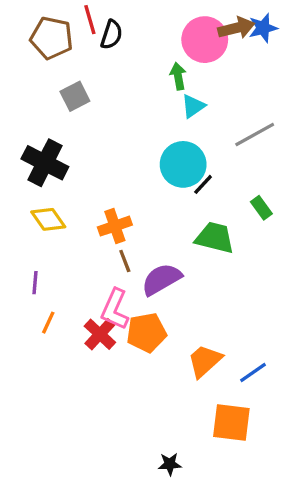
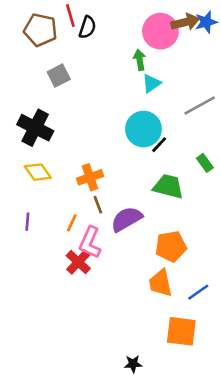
orange line: (48, 323) -> (72, 223), moved
orange pentagon: (146, 333) -> (171, 246), moved
orange trapezoid: (205, 361) -> (160, 283), turned -60

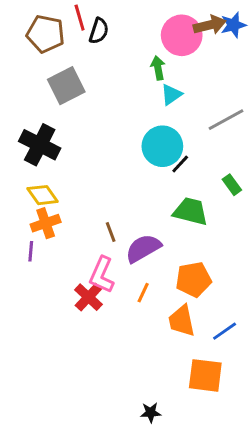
gray square: (59, 76) -> (66, 86), size x1.4
orange cross: (90, 177) -> (46, 223), moved
orange line: (72, 223) -> (143, 293), moved

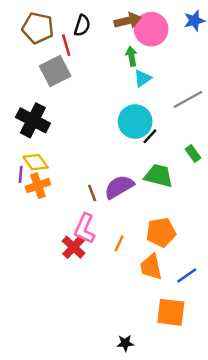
red line: (80, 18) -> (66, 45), moved
brown arrow: (210, 25) -> (128, 21), moved
purple semicircle: (143, 248) -> (119, 187), moved
purple line: (31, 251) -> (21, 174), moved

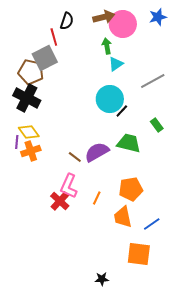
brown pentagon: (38, 28) -> (31, 72), moved
brown line: (92, 193) -> (75, 157), turned -32

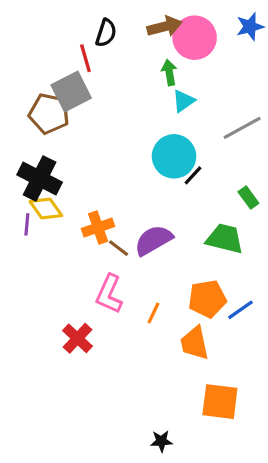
black cross: (27, 98) -> (40, 178), moved
green trapezoid: (129, 143) -> (225, 239), moved
orange cross: (31, 151) -> (98, 228), moved
red cross: (60, 201) -> (77, 338), moved
blue line: (152, 224) -> (240, 310), moved

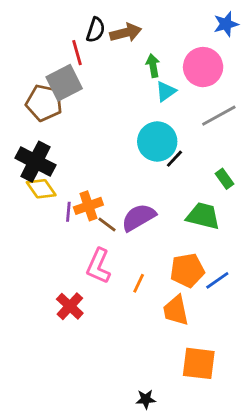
brown arrow: (165, 27) -> (126, 33), moved
pink circle: (195, 38) -> (203, 67), moved
purple line: (27, 224) -> (68, 212), moved

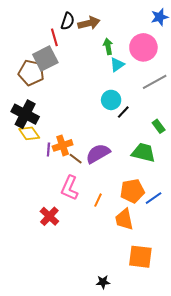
cyan circle: (157, 141) -> (111, 100), size x0.7

